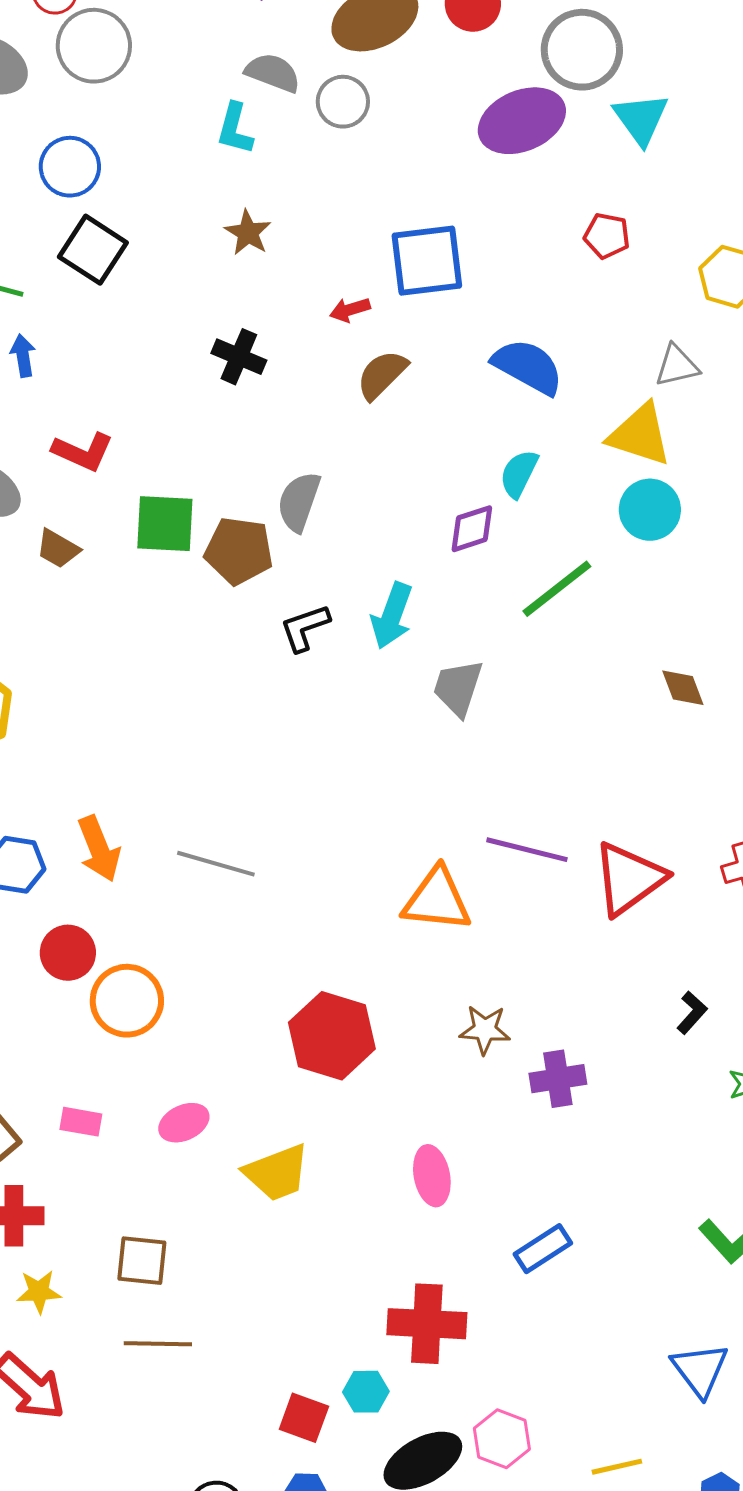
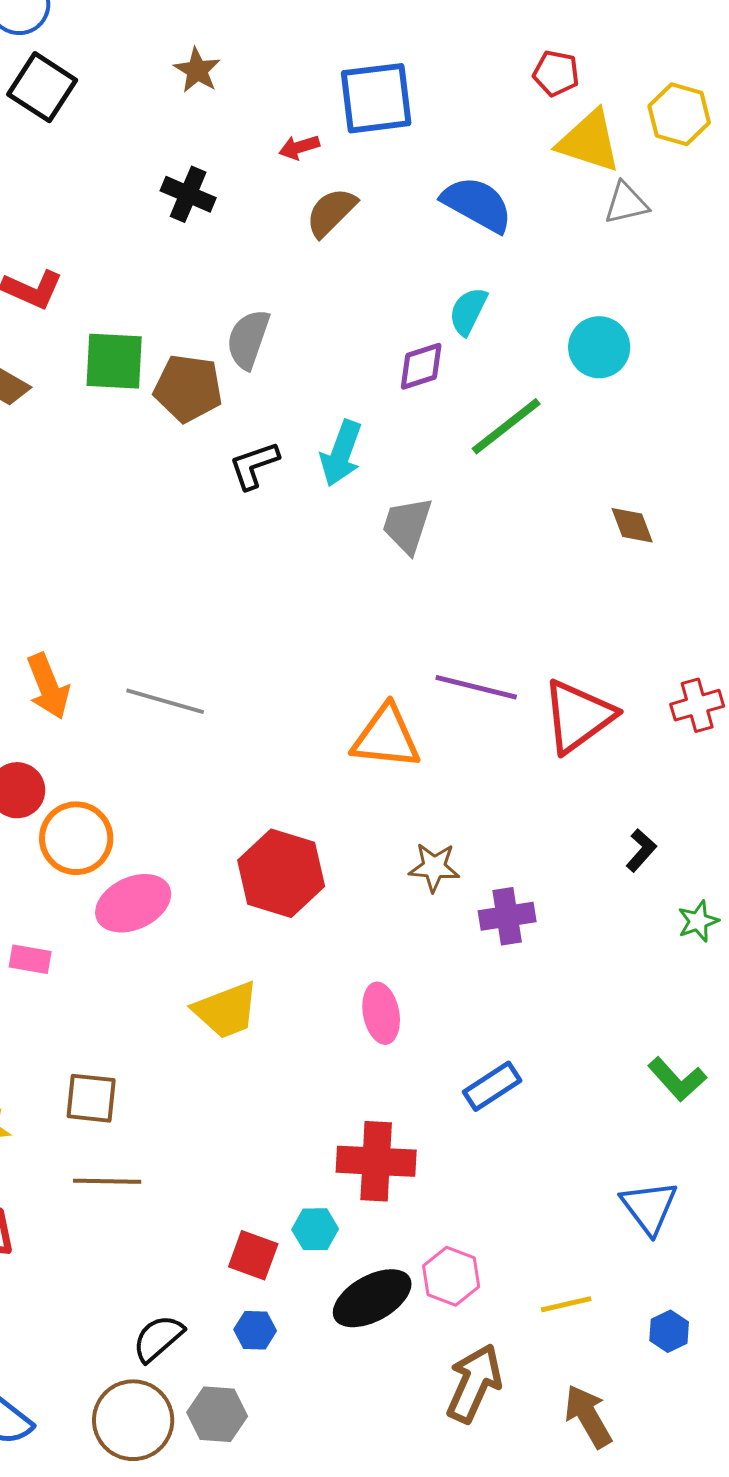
yellow triangle: (640, 435) -> (589, 141), moved
pink ellipse: (184, 1123) -> (133, 903), moved, size x1.5

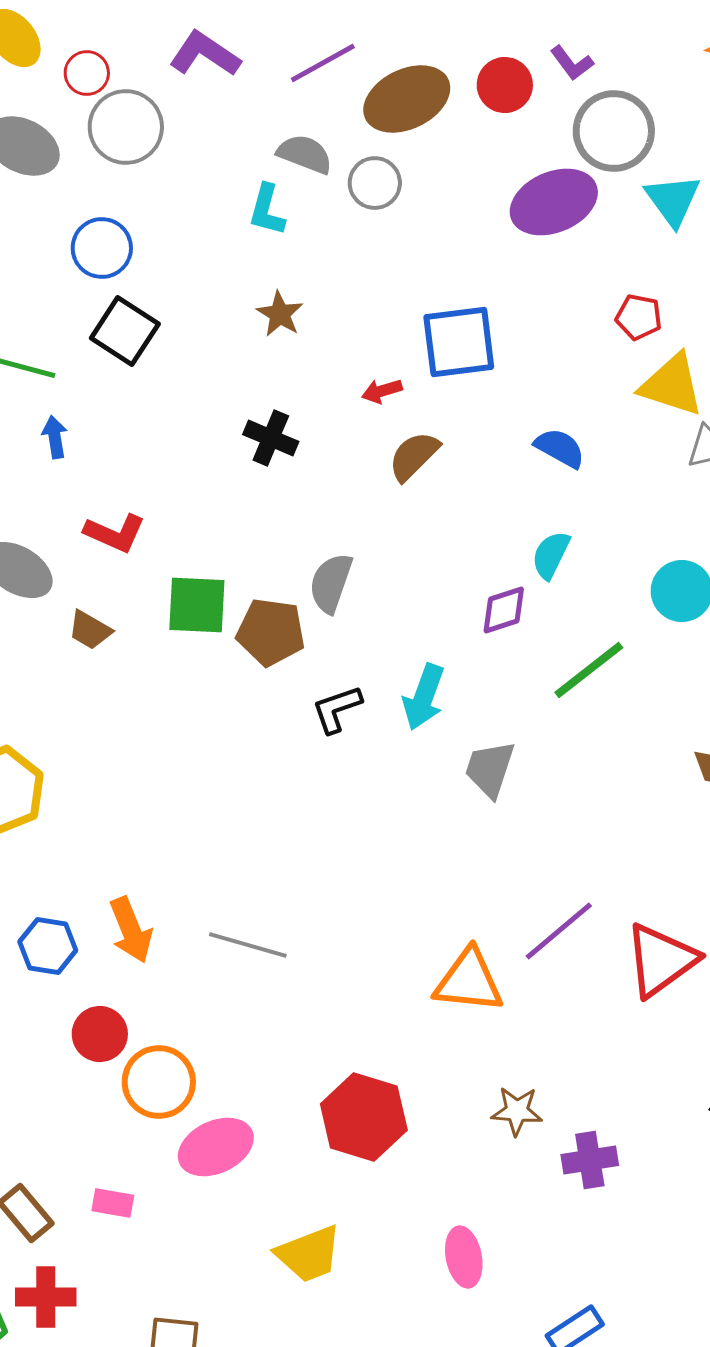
blue semicircle: (477, 204) -> (560, 448), size x0.7
purple line: (476, 687) -> (559, 931), turned -54

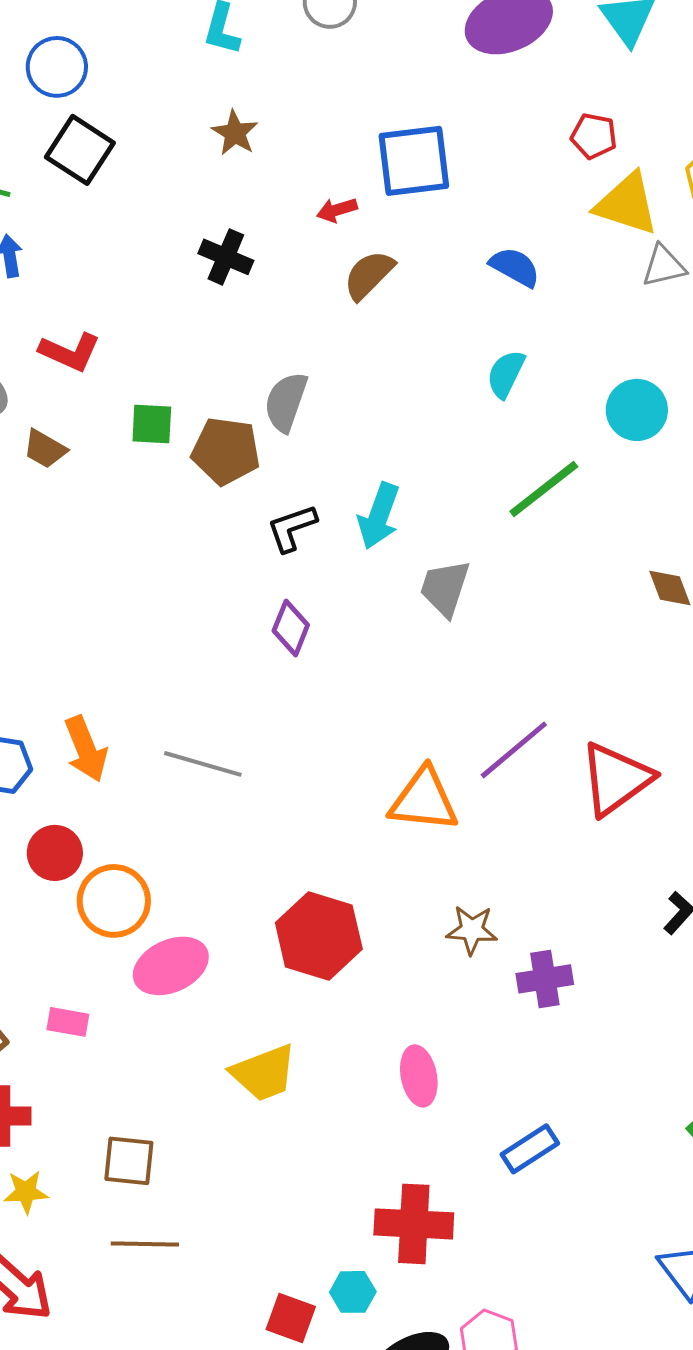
green square: (197, 605) -> (152, 424), size x0.7
purple diamond: (504, 610) -> (291, 628), moved, turned -50

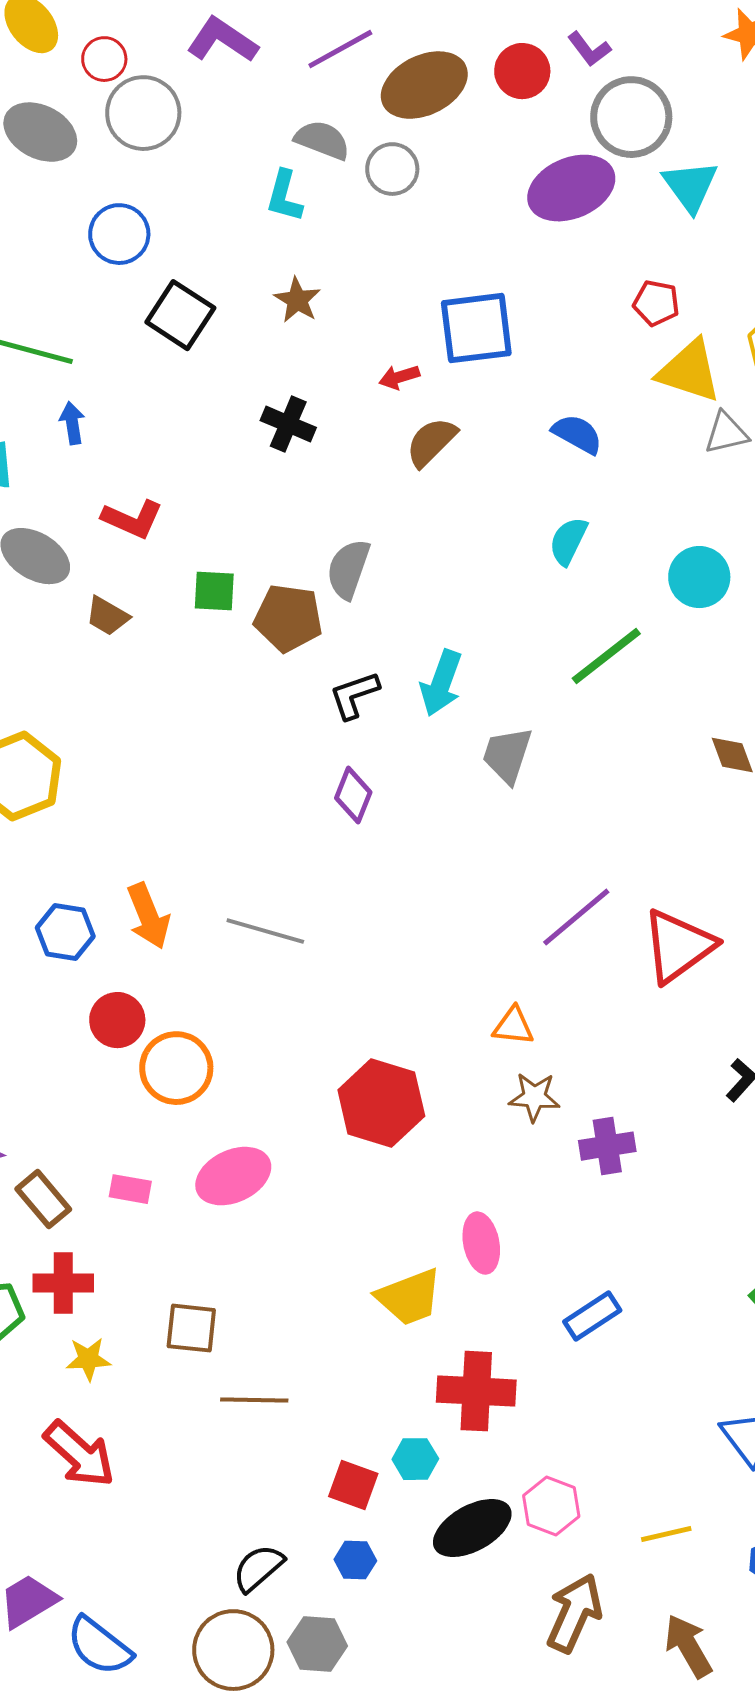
black square: (80, 150) -> (180, 315), moved
orange triangle: (424, 800) -> (513, 1026), moved, size x0.6
pink ellipse: (171, 966) -> (233, 1176), moved
yellow trapezoid: (264, 1073) -> (409, 1297), moved
brown line: (145, 1244) -> (254, 1400), moved

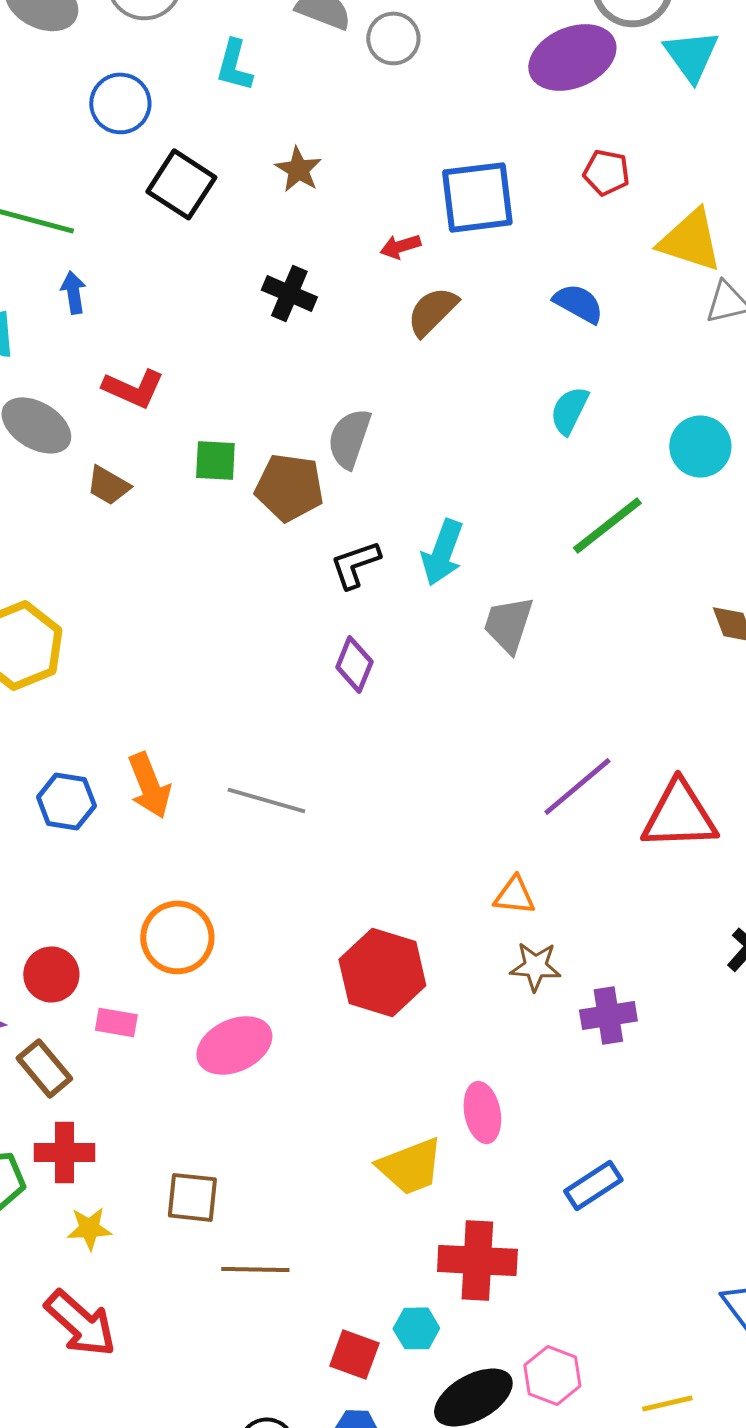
cyan L-shape: (284, 196) -> (234, 65), moved
red pentagon: (656, 303) -> (606, 172), moved
red triangle: (678, 946) -> (679, 815), turned 34
red circle: (117, 1020) -> (51, 974), moved
pink rectangle: (130, 1189) -> (116, 1022), moved

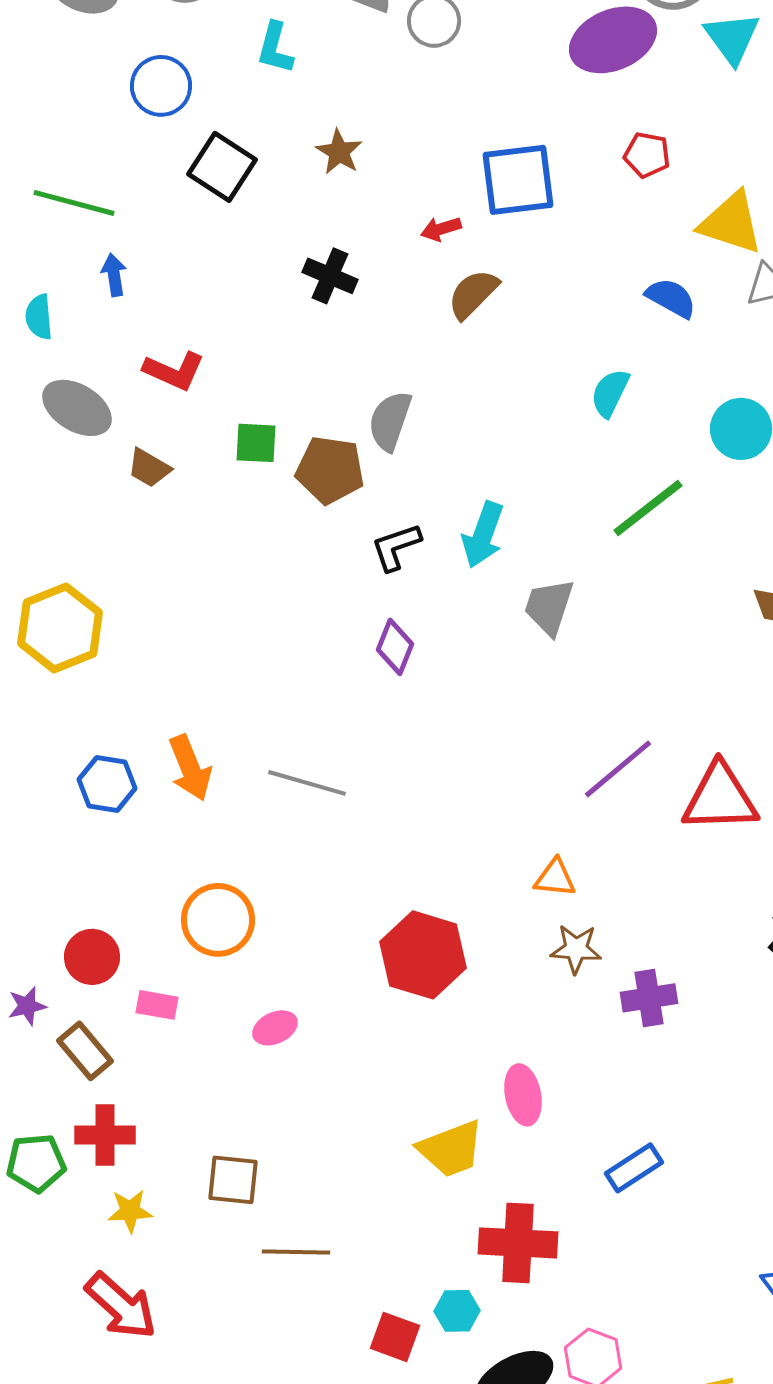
blue semicircle: (578, 303) -> (671, 298), moved
pink ellipse: (234, 1045) -> (275, 1028), size x0.6

